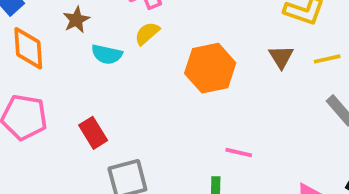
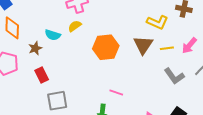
brown star: (76, 20) -> (35, 48), moved
brown triangle: (281, 57) -> (143, 45), size x1.5

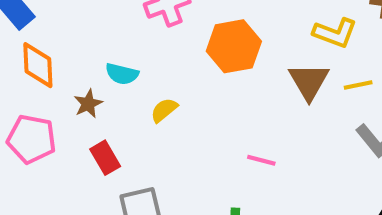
yellow semicircle: (75, 26) -> (164, 110), moved
orange hexagon: (106, 47) -> (234, 46), moved
pink line: (116, 93) -> (261, 160), moved

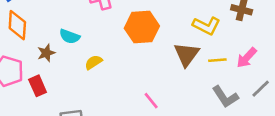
red rectangle: (105, 158) -> (38, 86), moved
pink line: (261, 160) -> (151, 101), turned 30

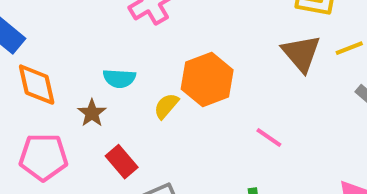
orange hexagon: (142, 27) -> (207, 79), moved
red rectangle: (38, 86) -> (122, 162), moved

